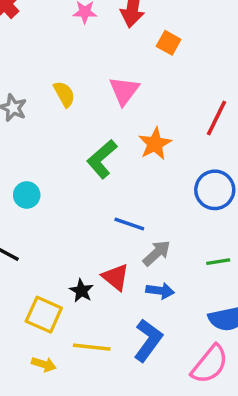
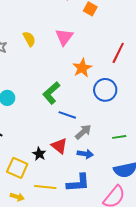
green L-shape: (102, 159) -> (51, 93), moved
blue circle: (215, 190) -> (105, 90), moved
blue L-shape: (148, 340) -> (78, 183), turned 50

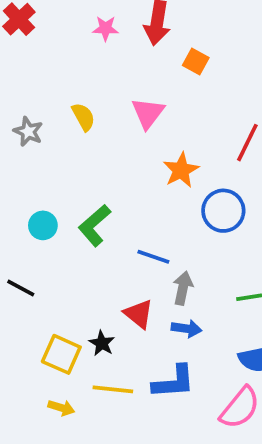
green L-shape: (51, 93) -> (94, 225), moved
gray arrow: (83, 132) -> (183, 288), turned -36
black star: (39, 154) -> (102, 343), moved

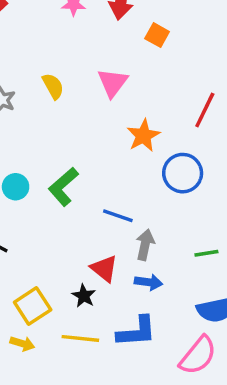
black star: (102, 343) -> (84, 296), moved
yellow square: (61, 354) -> (33, 306), turned 33
yellow arrow: (61, 408) -> (22, 344), moved

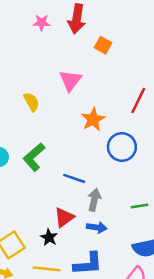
yellow semicircle: (53, 86) -> (31, 102), moved
red triangle: (104, 269) -> (64, 217), turned 45

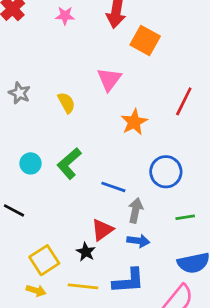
pink star: (42, 23) -> (65, 16), moved
orange square: (103, 45) -> (145, 41), size x1.5
blue circle: (122, 147) -> (166, 172), moved

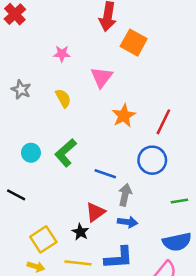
pink star: (65, 16) -> (62, 54), moved
red line: (184, 101) -> (163, 122), moved
green line: (185, 217) -> (179, 201), moved

